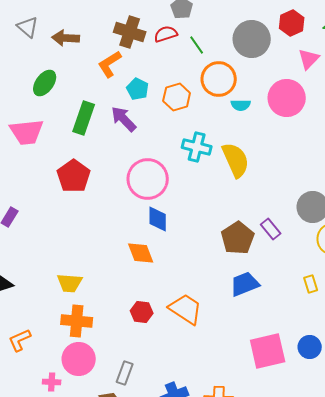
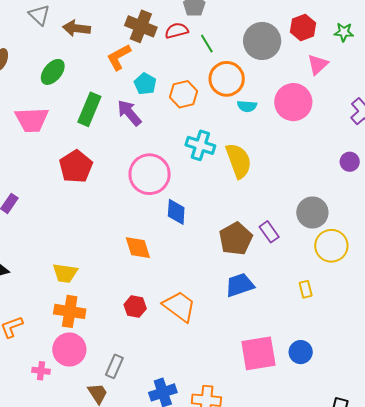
blue diamond: (158, 219) -> (176, 212), moved

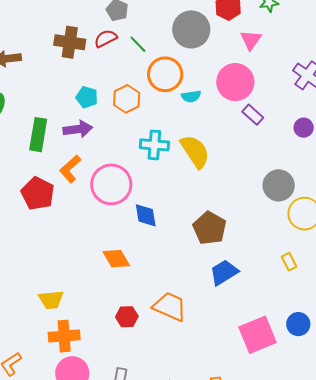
orange L-shape: (119, 57) -> (70, 169), moved
purple arrow: (129, 113) -> (78, 129), turned 136
purple rectangle: (269, 232) -> (253, 115), moved

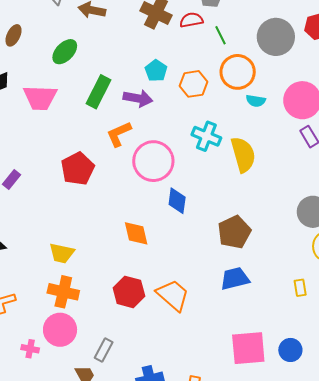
red pentagon: (38, 193) -> (78, 169), moved
red hexagon: (127, 317) -> (129, 292), size x1.4

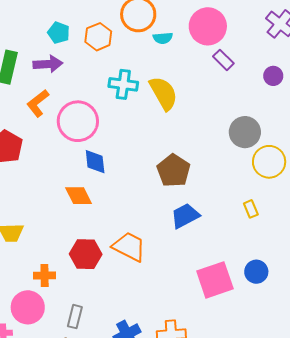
blue diamond: (177, 201) -> (95, 162), moved
orange cross: (63, 292) -> (45, 275), moved, size x0.7

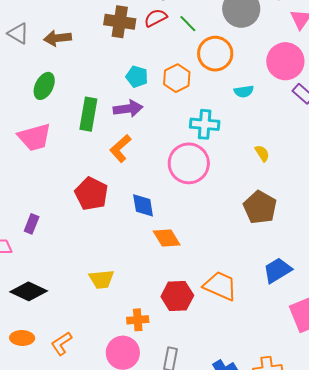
cyan semicircle: (163, 38) -> (244, 91), moved
yellow semicircle: (163, 93) -> (262, 153), moved, size x0.5
pink circle: (78, 121) -> (189, 163), moved
blue diamond: (95, 162) -> (143, 205), moved
blue trapezoid: (185, 216) -> (277, 270), moved

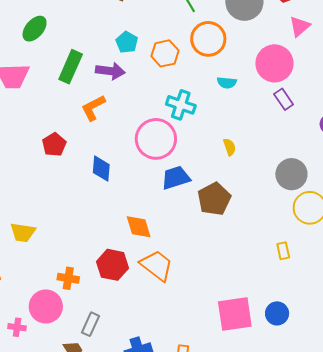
red pentagon: (91, 194) -> (54, 145), size x0.7
orange diamond: (167, 238) -> (139, 227), moved
blue trapezoid: (277, 270) -> (176, 178), moved
yellow trapezoid: (102, 279) -> (23, 232), moved

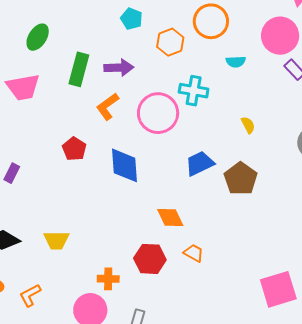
cyan pentagon: (127, 42) -> (132, 19), moved
pink circle: (156, 139) -> (158, 113), moved
blue diamond: (101, 169) -> (125, 165), size x1.4
orange trapezoid: (157, 265) -> (194, 253), size x0.6

